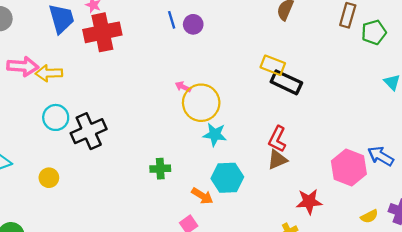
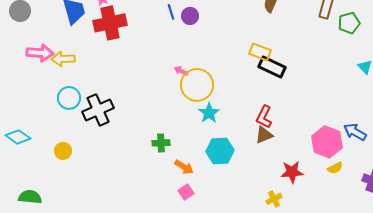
cyan star: (215, 135) -> (209, 113), turned 30
orange arrow: (202, 196) -> (184, 167), moved
yellow semicircle: (369, 216) -> (335, 168), moved

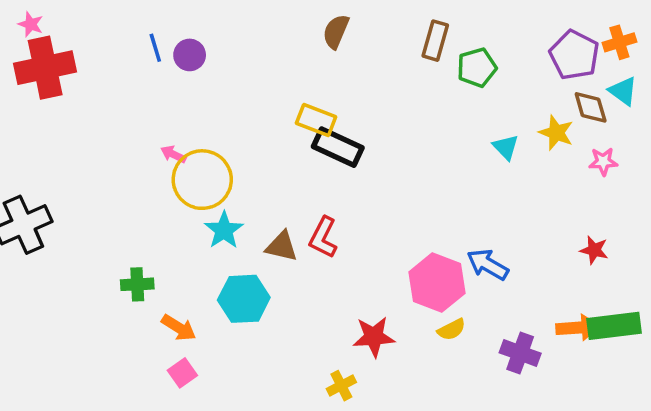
brown triangle: (264, 135) -> (282, 246), moved, turned 36

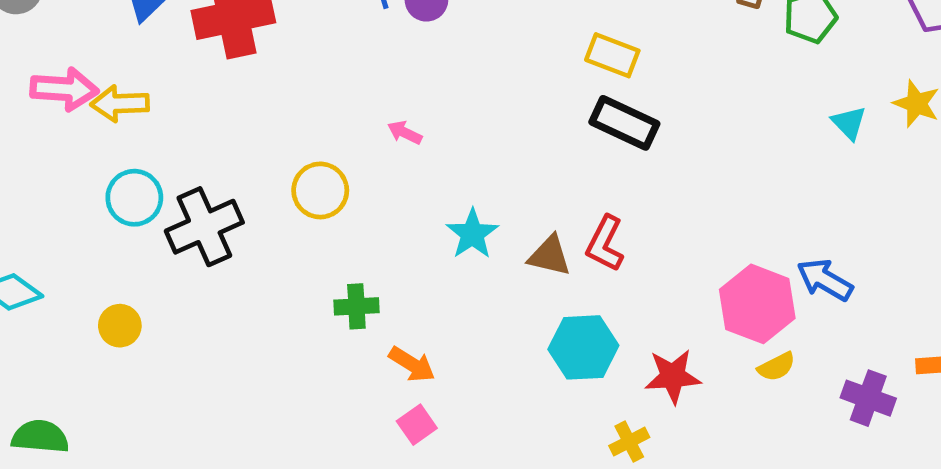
yellow rectangle: (316, 120) -> (612, 55), moved
yellow circle: (202, 180) -> (320, 190), moved, size x0.7
cyan hexagon: (244, 299) -> (583, 347), moved

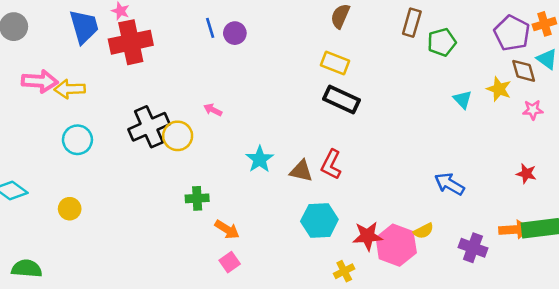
pink arrow: (405, 133) -> (213, 110), moved
black cross: (204, 227) -> (149, 127), moved
pink hexagon: (757, 304) -> (396, 245), moved

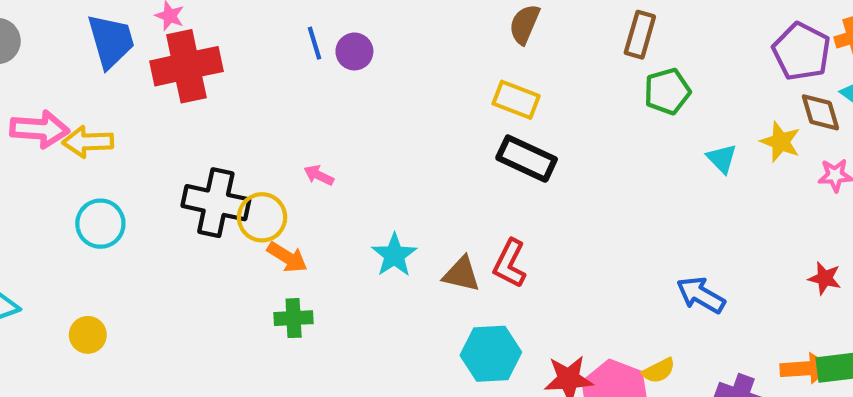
green pentagon: (442, 42) -> (667, 91), moved
black cross: (149, 127) -> (216, 203), turned 36
orange arrow: (227, 230) -> (287, 257), moved

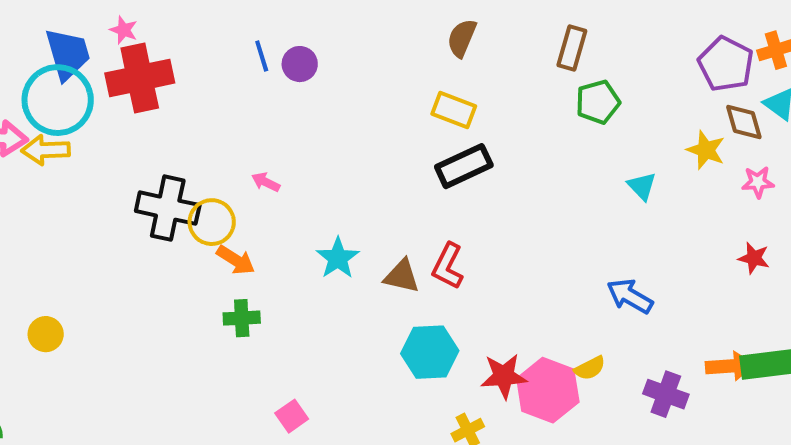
black rectangle: (527, 159) -> (464, 166), turned -50
cyan triangle: (722, 159) -> (642, 186), moved
cyan circle: (100, 224) -> (58, 100), moved, size x1.5
red star: (825, 278) -> (754, 258), moved

